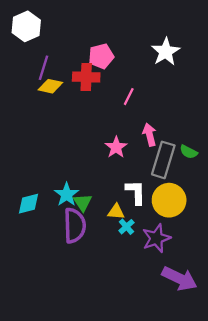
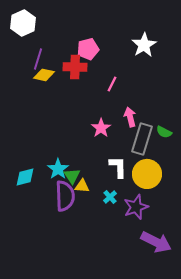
yellow triangle: (116, 212) -> (82, 186), moved

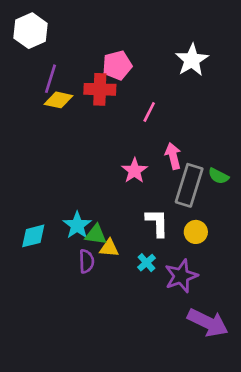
yellow circle: (147, 174) -> (196, 232), size x0.6
green triangle: (72, 176) -> (96, 235), turned -48
purple semicircle: (65, 196) -> (87, 261), size x0.6

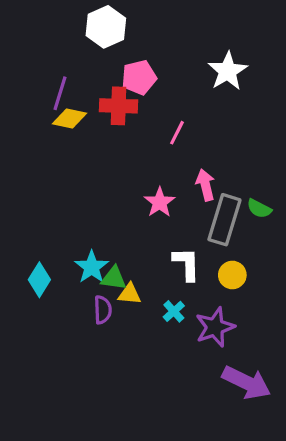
white hexagon: (31, 31) -> (106, 27), moved
cyan diamond: (33, 236) -> (39, 280), turned -44

